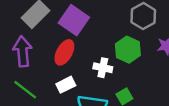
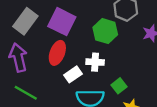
green hexagon: (128, 50) -> (105, 31), moved
white rectangle: (66, 85) -> (73, 74), moved

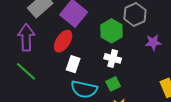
white cross: (95, 62) -> (113, 58), moved
white rectangle: (73, 74) -> (73, 64), turned -49

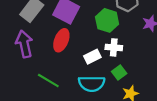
white rectangle: (73, 64) -> (92, 57), moved, turned 56
green line: (26, 71) -> (48, 81), moved

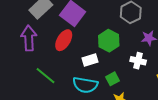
green hexagon: (107, 20) -> (109, 41), moved
white cross: (114, 47) -> (138, 61), moved

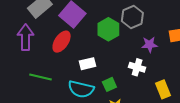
green hexagon: (109, 41) -> (108, 29), moved
green line: (46, 76) -> (41, 77), turned -30

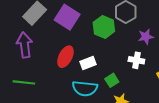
red ellipse: (62, 42) -> (65, 57), moved
green line: (41, 77) -> (24, 82), moved

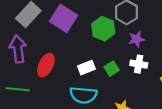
purple star: (146, 37) -> (136, 39), moved
red ellipse: (65, 57) -> (46, 65), moved
green square: (112, 80) -> (112, 69), moved

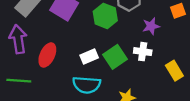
purple star: (136, 39) -> (151, 26), moved
green square: (112, 69) -> (115, 57), size x1.5

